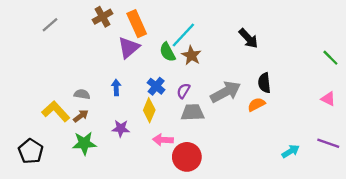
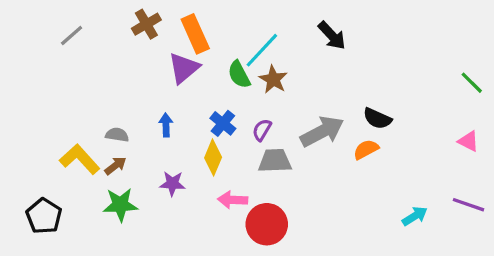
black arrow: (248, 38) -> (332, 36), moved
black semicircle: (264, 83) -> (377, 118), turned -60

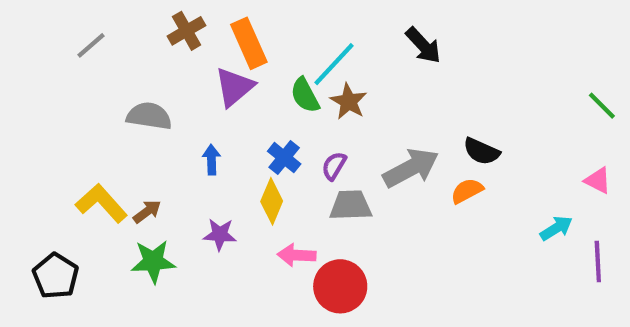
gray semicircle: (117, 135) -> (149, 116), moved, size x1.5
purple line: (468, 205) -> (598, 261), turned 68
cyan arrow: (415, 216) -> (556, 228), moved

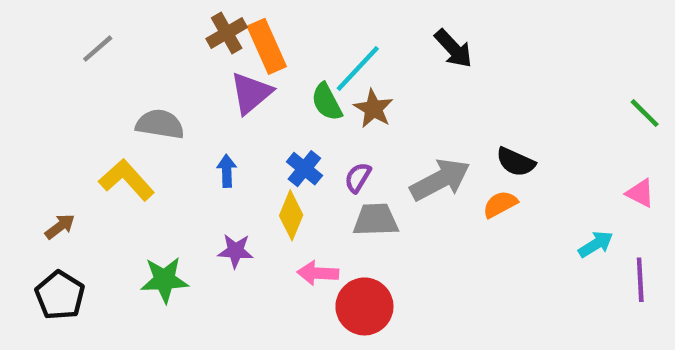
brown cross: (187, 31) -> (227, 33), moved
yellow L-shape: (101, 203) -> (127, 180), moved
brown arrow: (147, 212) -> (60, 226), moved

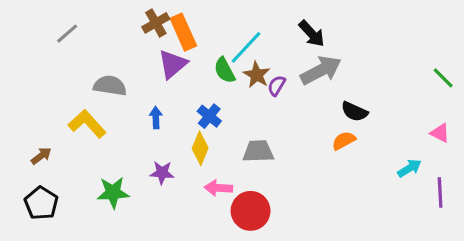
purple semicircle: (358, 178) -> (277, 86), moved
gray arrow: (440, 180) -> (321, 70), moved

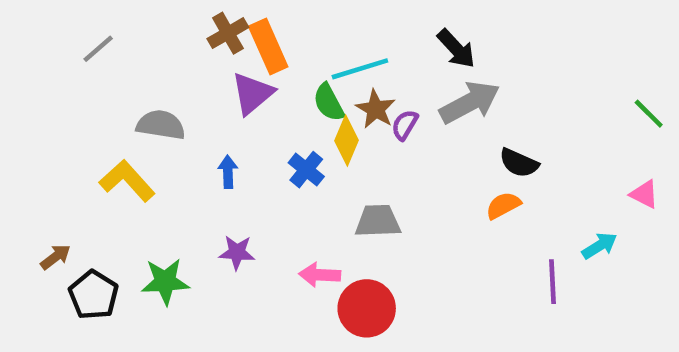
cyan line: (246, 47) -> (360, 69), turned 30
yellow diamond: (200, 148) -> (347, 140), moved
brown arrow: (41, 156) -> (56, 257), moved
purple line: (440, 193) -> (552, 282), moved
black pentagon: (41, 203) -> (94, 295), moved

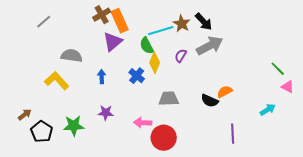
brown star: (376, 109) -> (182, 24), moved
green line: (649, 114) -> (278, 69), moved
black semicircle: (519, 163) -> (210, 101), moved
purple line: (552, 282) -> (233, 134), moved

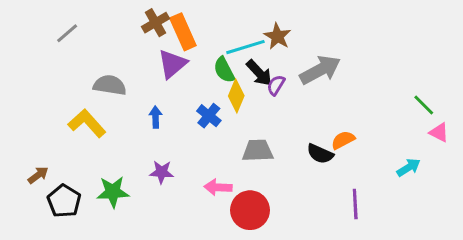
black arrow: (204, 22) -> (259, 73), moved

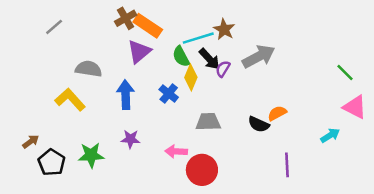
orange rectangle: (183, 32) -> (148, 26), turned -32
green line: (424, 105) -> (345, 73), moved
blue arrow: (155, 117) -> (126, 95), size x1.6
pink triangle: (439, 132) -> (355, 107), size x1.5

